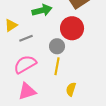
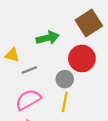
yellow triangle: (11, 25) -> (12, 55), turned 48

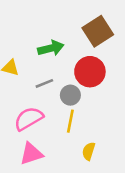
gray line: (29, 70) -> (44, 83), moved

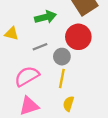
yellow semicircle: (89, 151) -> (68, 104), moved

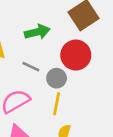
gray line: (40, 47) -> (31, 67), turned 48

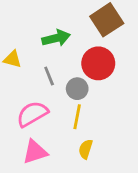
gray line: (31, 67) -> (49, 76), turned 42

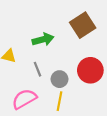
red circle: (98, 63) -> (90, 70), moved

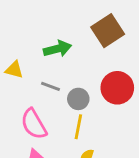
gray line: (37, 69) -> (50, 86), turned -48
pink semicircle: (24, 99) -> (34, 124), turned -90

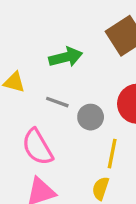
yellow line: (78, 127) -> (112, 154), moved

